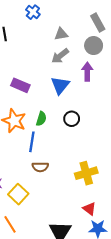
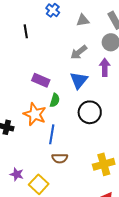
gray triangle: (61, 34) -> (83, 20), moved
green semicircle: (41, 119) -> (55, 100), moved
black circle: (72, 119) -> (90, 112), size x1.5

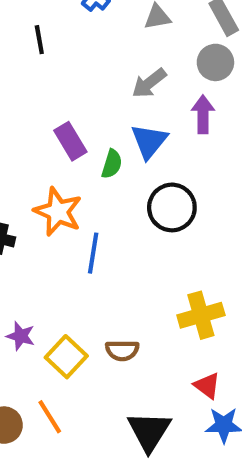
purple rectangle: (41, 80) -> (70, 141), turned 36
green semicircle: (55, 100) -> (112, 164), moved
brown semicircle: (60, 158) -> (122, 350), moved

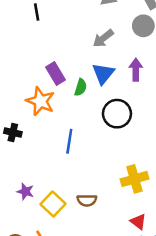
purple arrow: (203, 114) -> (136, 70), moved
orange star: (58, 212) -> (40, 101), moved

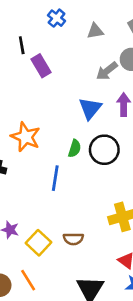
gray arrow: (103, 38) -> (107, 71), moved
purple rectangle: (55, 74) -> (41, 66), moved
green semicircle: (81, 87) -> (75, 148), moved

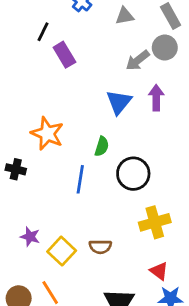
black line: (22, 45) -> (43, 32), turned 36
black circle: (104, 150) -> (133, 174), moved

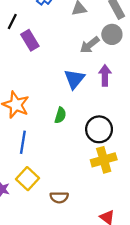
black circle: (133, 174) -> (99, 129), moved
blue line: (80, 179) -> (23, 142), moved
yellow cross: (155, 222) -> (104, 160), moved
yellow square: (62, 251) -> (28, 179), moved

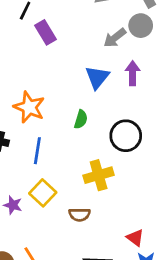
yellow cross: (104, 160) -> (99, 175), moved

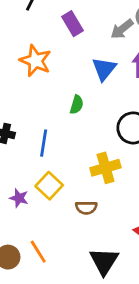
purple rectangle: (45, 32) -> (73, 24), moved
orange star: (29, 107) -> (35, 61), moved
green semicircle: (81, 119) -> (77, 105), moved

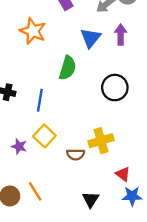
green semicircle: (77, 105) -> (68, 68), size x1.5
yellow cross: (105, 168) -> (101, 141), moved
black triangle: (104, 261) -> (91, 199), size x0.7

